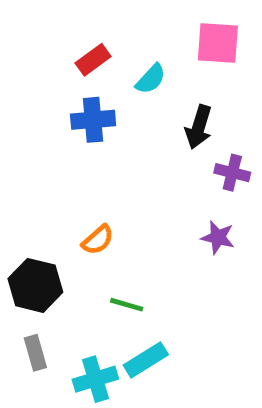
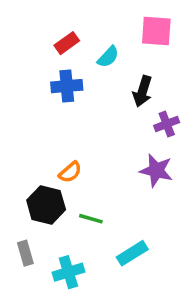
purple cross: (232, 173) -> (167, 124), turned -35
purple star: (218, 237) -> (156, 170), size x1.4
black hexagon: (35, 285) -> (46, 205), moved
cyan rectangle: (146, 360) -> (132, 253), moved

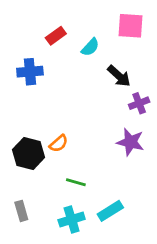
blue cross: (67, 86) -> (30, 72), moved
black arrow: (143, 91) -> (119, 76), turned -65
black hexagon: (46, 205) -> (29, 153), moved
cyan cross: (68, 272) -> (72, 220), moved

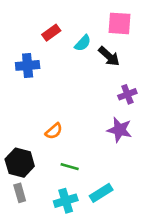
black arrow: (119, 76) -> (109, 56), moved
black hexagon: (29, 153) -> (20, 163), moved

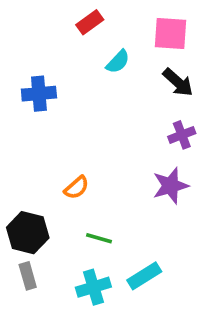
red rectangle: (51, 33) -> (90, 22), moved
black arrow: (109, 56) -> (178, 82), moved
purple star: (120, 130) -> (170, 186), turned -30

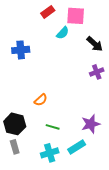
pink square: (170, 33) -> (76, 16), moved
purple star: (170, 186) -> (91, 124), moved

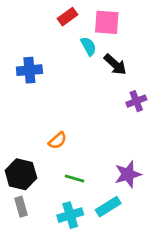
cyan semicircle: (63, 33) -> (89, 46), turned -72
black arrow: (95, 44) -> (115, 65), moved

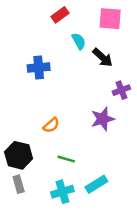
pink square: (107, 22) -> (110, 19), moved
blue cross: (29, 70) -> (39, 68), moved
purple star: (128, 174) -> (103, 119), moved

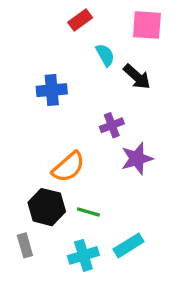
purple cross: (121, 90) -> (112, 125), moved
orange semicircle: (51, 125) -> (68, 167), size x1.5
black hexagon: (19, 155) -> (47, 207), moved

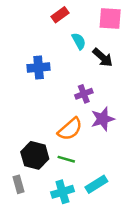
orange semicircle: (68, 167) -> (70, 129), moved

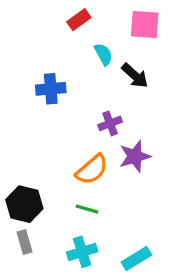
black hexagon: (35, 155) -> (24, 204), moved
cyan rectangle: (96, 184) -> (136, 258), moved

